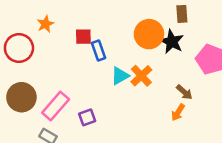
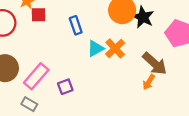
red square: (83, 37) -> (39, 15), moved
brown arrow: (184, 92) -> (155, 64), size x1.6

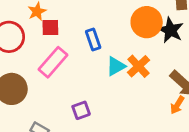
pink rectangle: (36, 76) -> (53, 62), moved

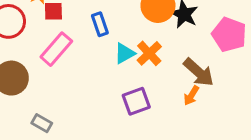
purple square: (81, 110) -> (136, 101), moved, size x1.4

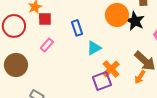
pink rectangle: (56, 49) -> (47, 45), size x0.6
orange cross: (149, 53) -> (111, 69), moved

